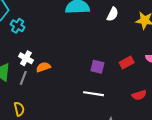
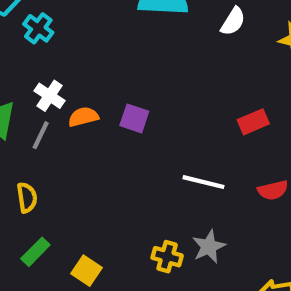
purple square: (97, 67) -> (134, 118), moved
white line: (93, 94) -> (204, 182), moved

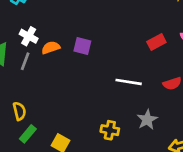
yellow semicircle: (27, 198) -> (19, 111), moved
gray star: (209, 247) -> (147, 120), moved

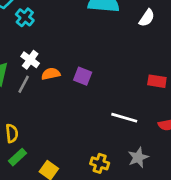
red rectangle: (156, 42) -> (157, 81), turned 30

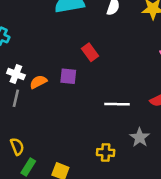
red rectangle: (157, 81) -> (90, 52), moved, turned 60

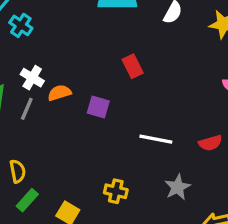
purple square: (68, 76) -> (98, 107), moved
yellow cross: (106, 152) -> (116, 191), moved

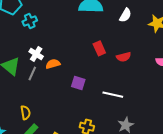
cyan cross: (21, 25) -> (30, 21), turned 32
purple square: (98, 107) -> (78, 83), moved
red semicircle: (210, 143) -> (124, 57), moved

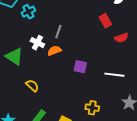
red rectangle: (99, 48) -> (105, 21), moved
gray line: (32, 73) -> (58, 32), moved
yellow semicircle: (25, 113) -> (32, 86), moved, turned -32

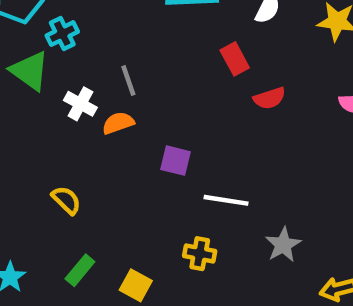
gray line: (58, 32) -> (128, 80), turned -40
green triangle: (14, 57) -> (30, 71), moved
white line: (114, 75) -> (226, 200), moved

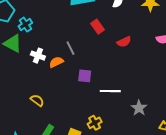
red rectangle: (235, 59) -> (98, 27), moved
gray line: (128, 80) -> (70, 48), moved
yellow cross: (200, 254) -> (95, 123), moved, turned -32

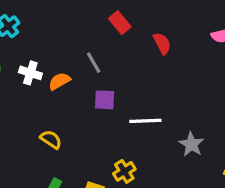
red semicircle: (124, 42) -> (162, 43), turned -88
gray line: (70, 48) -> (94, 63), moved
yellow semicircle: (37, 100) -> (51, 139), moved

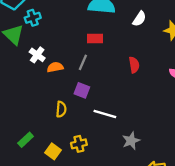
red rectangle: (120, 23) -> (95, 39), moved, turned -70
gray line: (94, 63) -> (83, 62), turned 35
yellow semicircle: (51, 139) -> (61, 109), moved, turned 42

